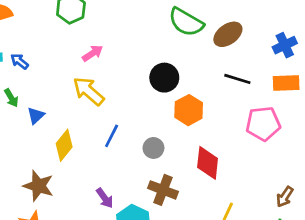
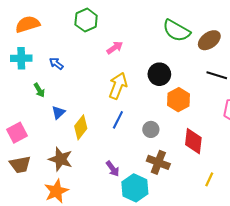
pink arrow: (93, 53) -> (115, 48), moved
blue arrow: (19, 61) -> (56, 64), moved
yellow arrow: (89, 91) -> (118, 86), moved, turned 70
blue triangle: (36, 115) -> (58, 112), moved

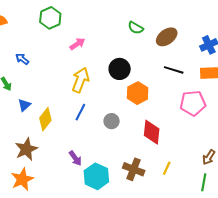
green semicircle: (176, 31) -> (136, 28), size x0.6
brown star: (61, 159) -> (26, 149), turned 30
brown cross: (158, 162) -> (134, 169), moved

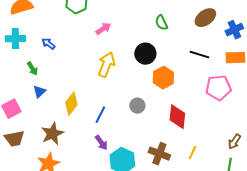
green semicircle: (136, 28) -> (161, 23), moved, turned 35
brown ellipse: (167, 37) -> (205, 18), moved
blue triangle: (24, 105) -> (39, 92), moved
blue line: (80, 112) -> (100, 115), moved

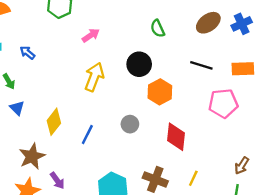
blue cross: (234, 30) -> (242, 24), moved
blue triangle: (39, 92) -> (17, 108), turned -32
purple arrow: (101, 143) -> (57, 181), moved

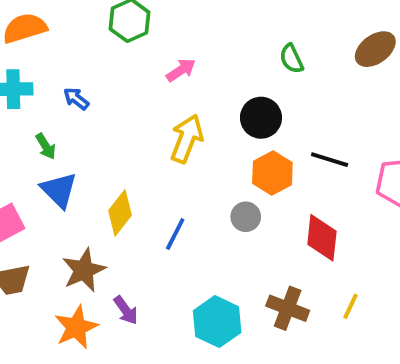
black line: (201, 65) -> (330, 160), moved
orange hexagon: (160, 92) -> (272, 173), moved
blue triangle: (17, 108) -> (59, 190), size x1.5

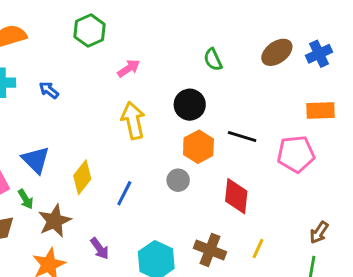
yellow arrow: (187, 139) -> (133, 121), turned -33
green arrow: (46, 146) -> (26, 199), moved
purple arrow: (126, 310) -> (100, 248), moved

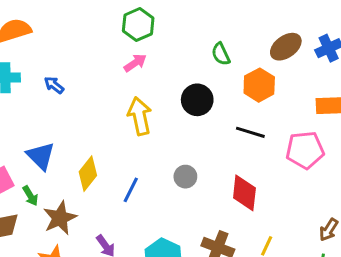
green hexagon: (89, 31) -> (138, 25), moved
orange hexagon: (198, 147) -> (259, 85), moved

